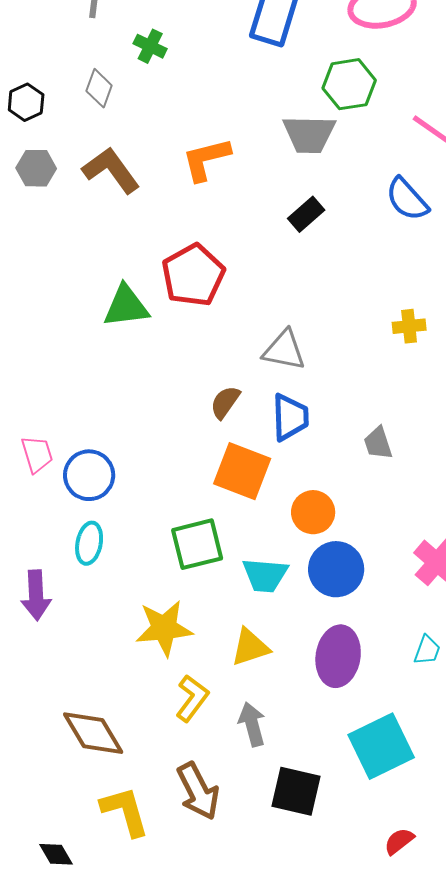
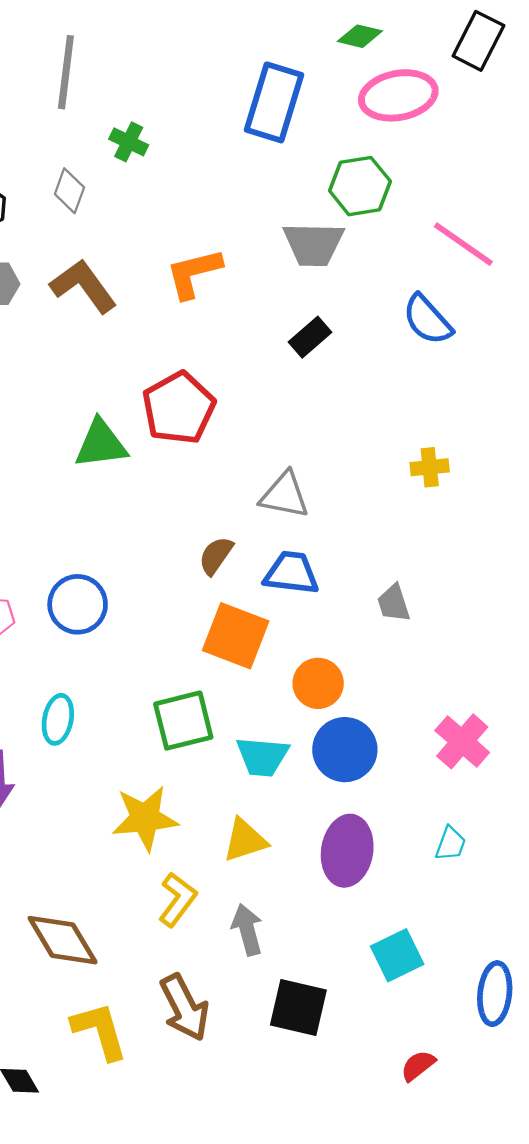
blue trapezoid: (290, 417) -> (291, 573), turned -81
blue circle: (89, 475) -> (78, 604), moved
cyan square: (381, 746) -> (397, 955), size x0.7

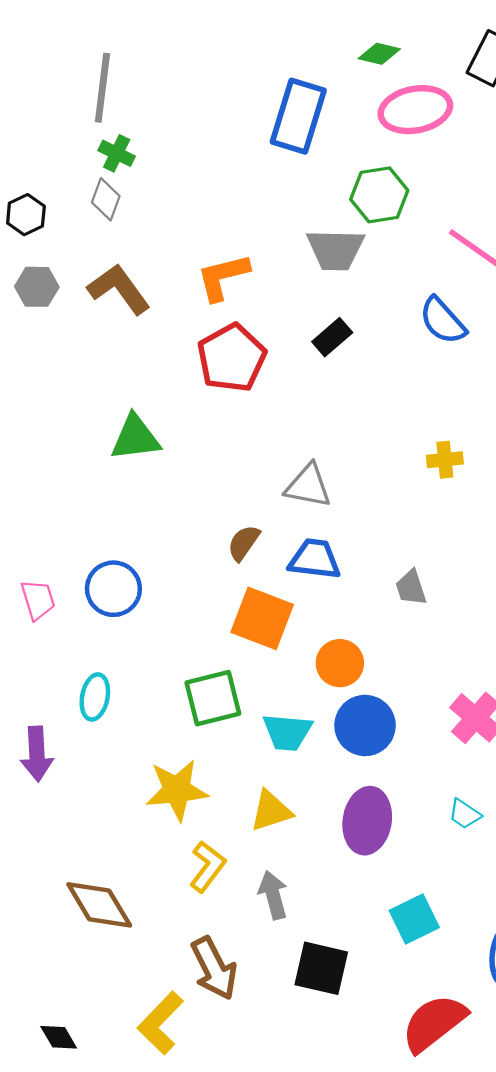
green cross: (129, 142) -> (117, 153), moved
red pentagon: (179, 408) -> (232, 358), moved
cyan trapezoid: (451, 844) -> (465, 814), turned 104
yellow L-shape: (100, 1031) -> (160, 1023), moved, turned -120
red semicircle: (418, 1066) -> (434, 1023), size x2.0

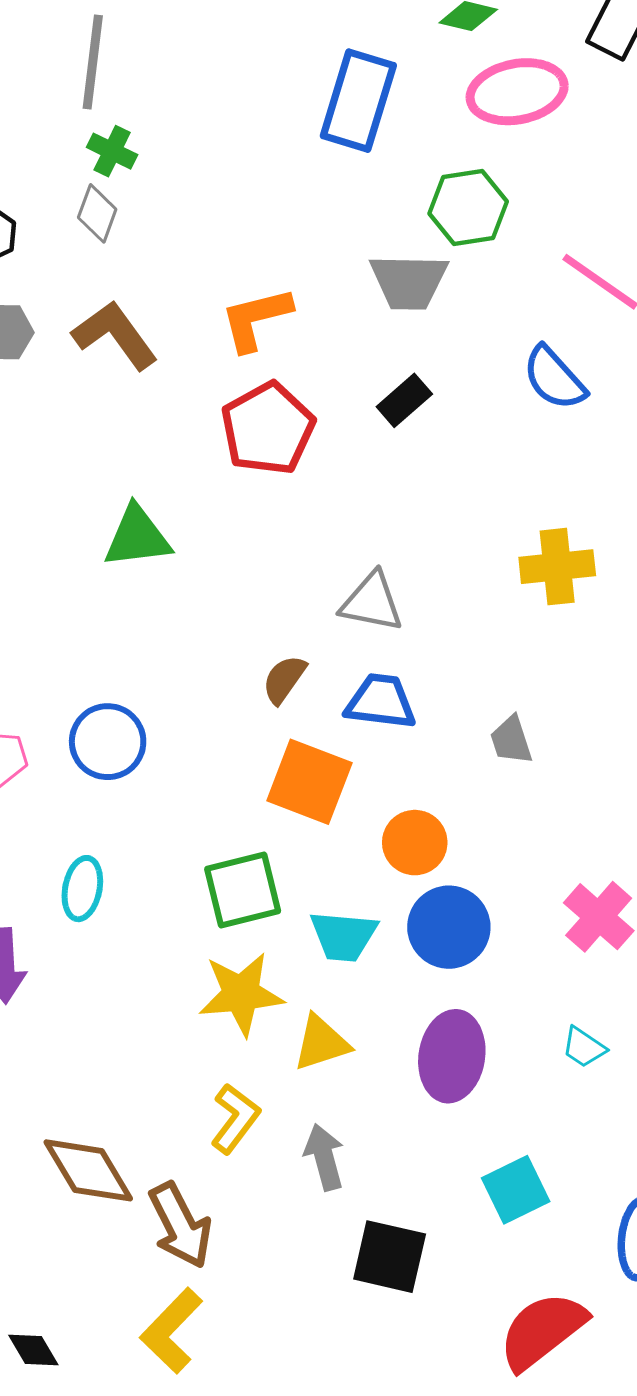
yellow cross: (445, 460) -> (557, 567), size x1.5
yellow star: (177, 790) -> (241, 994), moved
brown arrow: (214, 968) -> (180, 1225), moved

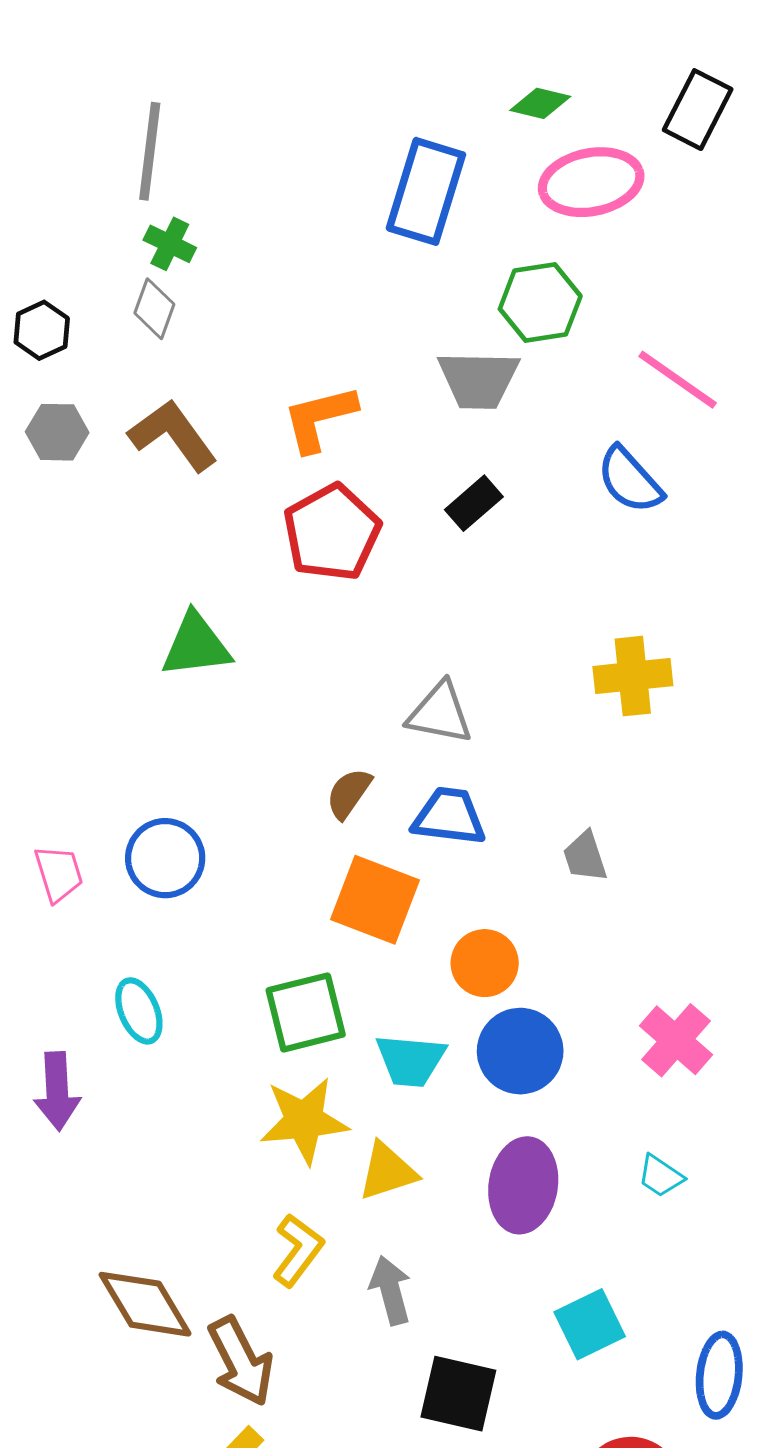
cyan ellipse: (82, 889) -> (139, 1011), turned -34

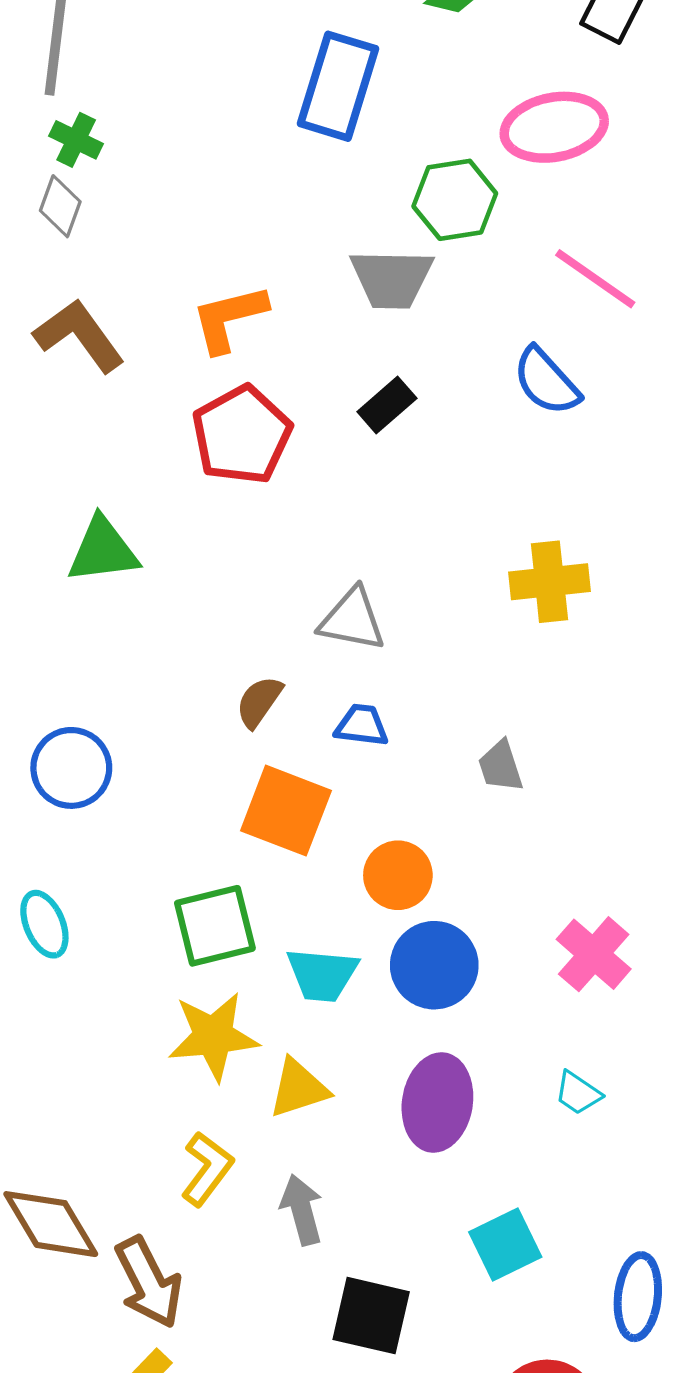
pink ellipse: (591, 182) -> (554, 127), moved
blue trapezoid: (449, 816) -> (362, 725), size x0.7

